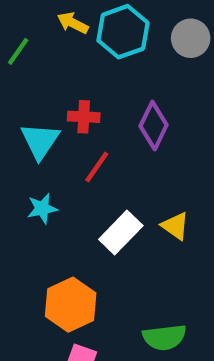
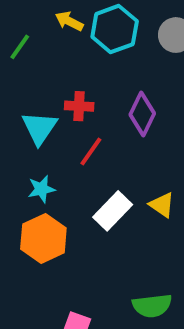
orange hexagon: (71, 305) -> (43, 238), moved

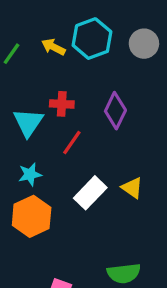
yellow arrow: (69, 21) -> (53, 47), moved

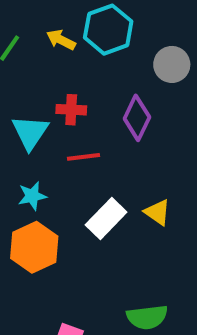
gray circle: (144, 44) -> (172, 64), moved
red line: (72, 143) -> (83, 157), turned 48

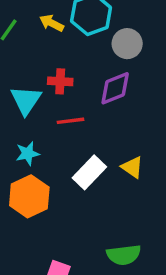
gray circle: (172, 64) -> (127, 44), moved
purple diamond: (137, 118) -> (115, 88), turned 42

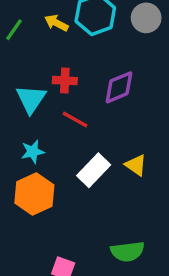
gray circle: (127, 44) -> (146, 18), moved
red line: (70, 121) -> (75, 119), turned 36

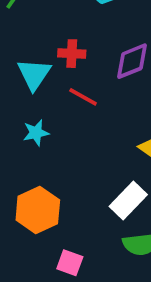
white rectangle: (94, 170) -> (128, 201), moved
orange hexagon: (34, 194) -> (38, 210), moved

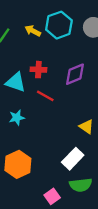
cyan triangle: (34, 74) -> (16, 82), turned -45
pink square: (70, 263) -> (52, 196), moved, turned 35

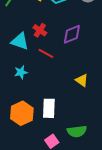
red cross: (38, 70) -> (40, 30), turned 32
white rectangle: (73, 159) -> (49, 108), moved, turned -42

